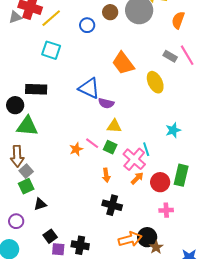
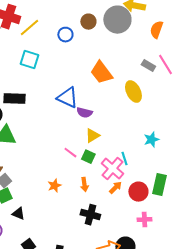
yellow triangle: (114, 126) -> (92, 136), turned -35
orange star: (76, 149) -> (54, 186), moved
black triangle: (40, 204) -> (18, 214), turned 40

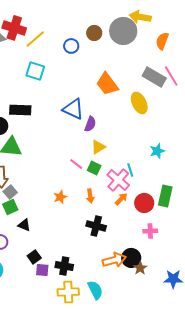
gray rectangle: (148, 66) -> (154, 77), size x1.6
purple semicircle: (84, 113) -> (90, 124), turned -84

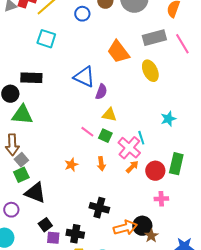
gray rectangle: (154, 77) -> (154, 38), moved, turned -45
yellow triangle: (98, 147) -> (109, 115), turned 42
black triangle: (24, 225) -> (35, 193), size x1.6
black cross: (96, 226) -> (99, 208), moved

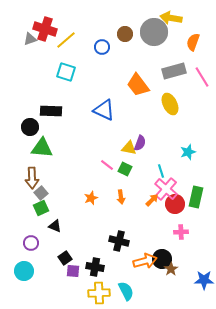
purple semicircle: (101, 92) -> (140, 143), moved
pink cross: (129, 148) -> (166, 189), moved
black triangle: (35, 193) -> (55, 226), size x0.6

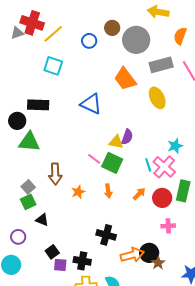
gray circle: (154, 32) -> (136, 40), moved
green square: (125, 169) -> (112, 163), size x1.5
brown arrow: (32, 178) -> (55, 174), moved
pink cross: (166, 189) -> (164, 167), moved

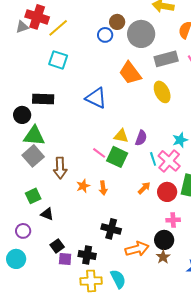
blue circle: (89, 41) -> (105, 35), moved
purple semicircle: (127, 137) -> (141, 138), moved
gray square: (28, 187) -> (33, 156), moved, size x1.5
orange arrow: (108, 191) -> (103, 188), moved
black circle: (149, 253) -> (164, 240), moved

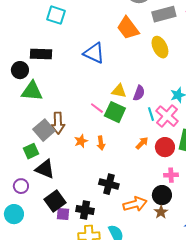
gray square: (33, 156) -> (44, 130), moved
black triangle: (47, 214) -> (45, 169), size x1.5
black square: (57, 246) -> (55, 201), size x1.5

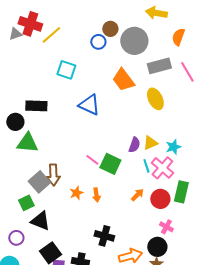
cyan square: (56, 15) -> (66, 70), moved
yellow triangle: (119, 91) -> (150, 143), moved, turned -35
pink cross: (171, 175) -> (166, 227), turned 32

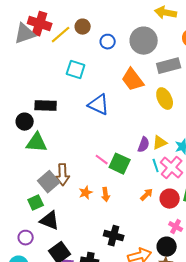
brown circle: (110, 29) -> (83, 27), moved
gray triangle: (15, 34) -> (25, 34), size x1.6

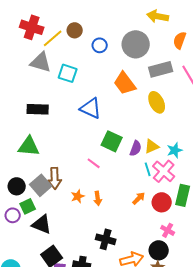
gray triangle: (25, 34) -> (41, 62), moved, turned 35
black circle: (25, 122) -> (17, 186), moved
green square: (120, 164) -> (112, 141), moved
purple circle: (26, 238) -> (13, 215), moved

